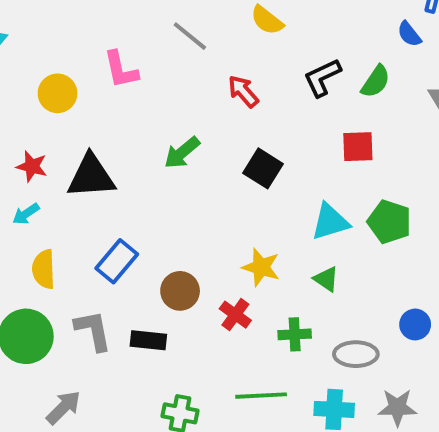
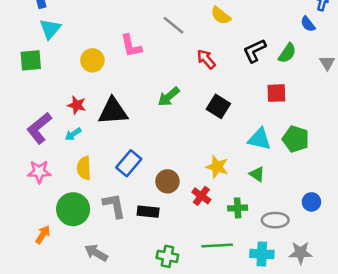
cyan triangle: (330, 222) -> (259, 139), turned 30
gray arrow: (63, 407) -> (96, 253), turned -105

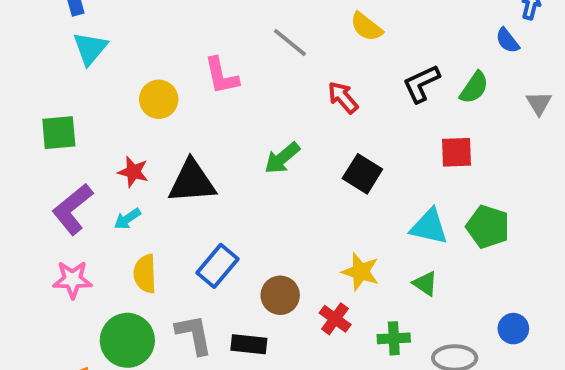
green square: (31, 60) -> (59, 133), moved

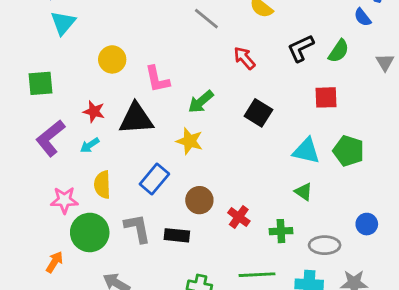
pink L-shape: (221, 76) -> (157, 79), moved
yellow star: (361, 272) -> (190, 141), moved
pink star: (72, 280) -> (64, 200), moved

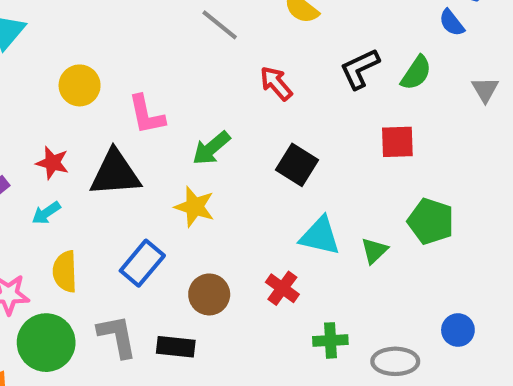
cyan triangle: (306, 151) -> (320, 236), moved
green triangle: (303, 192) -> (374, 251), moved, turned 42
red cross: (239, 217) -> (282, 288), moved

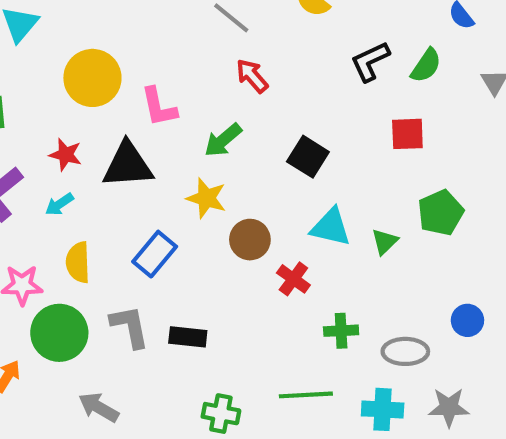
red arrow: (276, 83) -> (252, 76), moved
yellow circle: (80, 85) -> (92, 78), size x1.4
green pentagon: (431, 221) -> (441, 213), turned 30
brown circle: (209, 294) -> (250, 240), moved

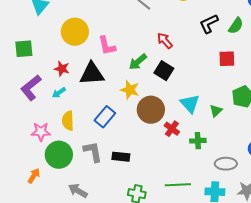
red arrow: (252, 76) -> (165, 41), moved
black square: (308, 157) -> (164, 71), moved
cyan triangle: (331, 227) -> (190, 104), turned 35
brown circle: (250, 240) -> (151, 110), size x1.4
green cross: (341, 331) -> (198, 141), moved

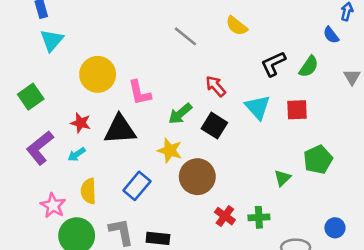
green square: (24, 49) -> (31, 97), turned -30
cyan triangle: (190, 104) -> (258, 107), moved
red cross: (172, 129) -> (225, 216), moved
pink star: (41, 132) -> (53, 206), turned 30

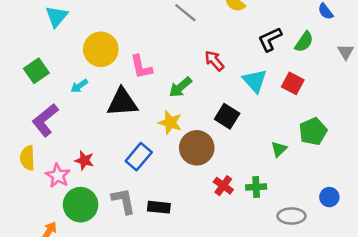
red square: (297, 110) -> (293, 83), turned 30
red star: (81, 123) -> (84, 160), moved
black square: (214, 126) -> (227, 116), moved
cyan arrow: (77, 154) -> (79, 86), moved
yellow semicircle: (88, 191) -> (28, 158), moved

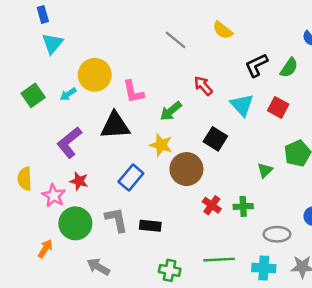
cyan arrow: (79, 86) -> (68, 94), moved
purple L-shape: (45, 120) -> (69, 142), moved

